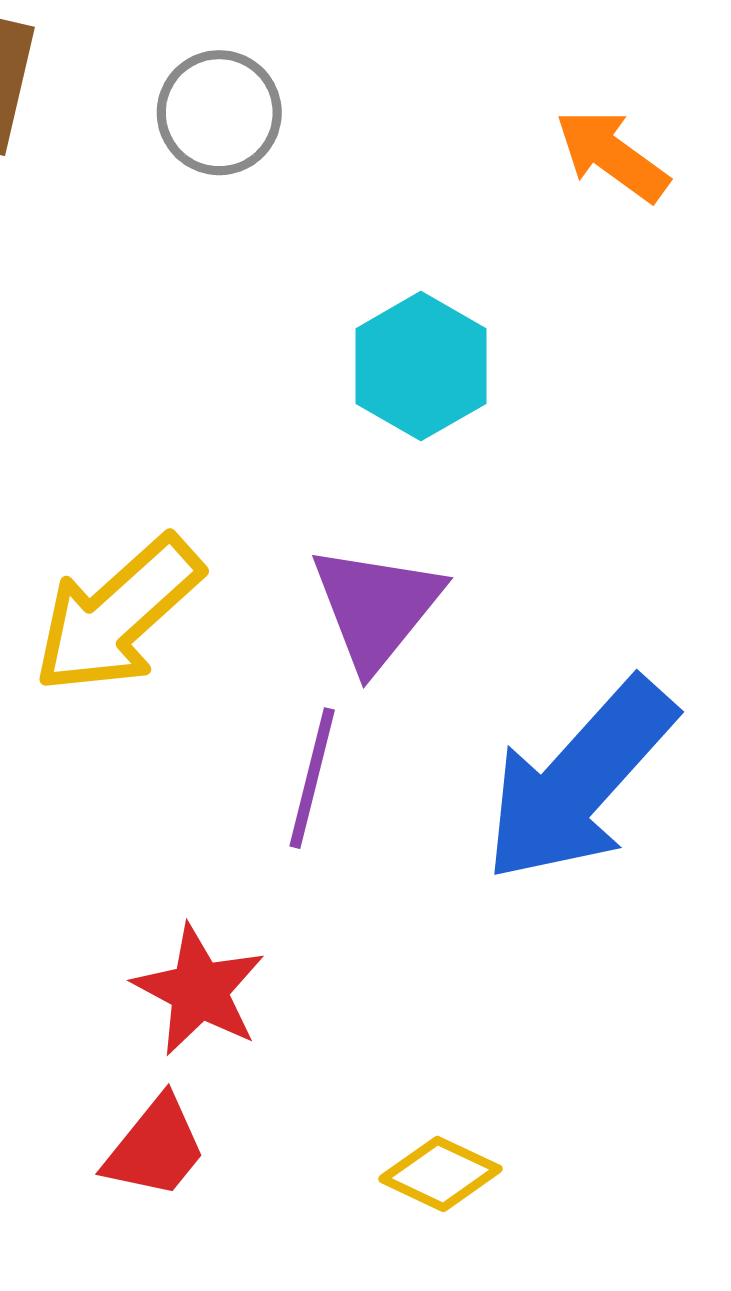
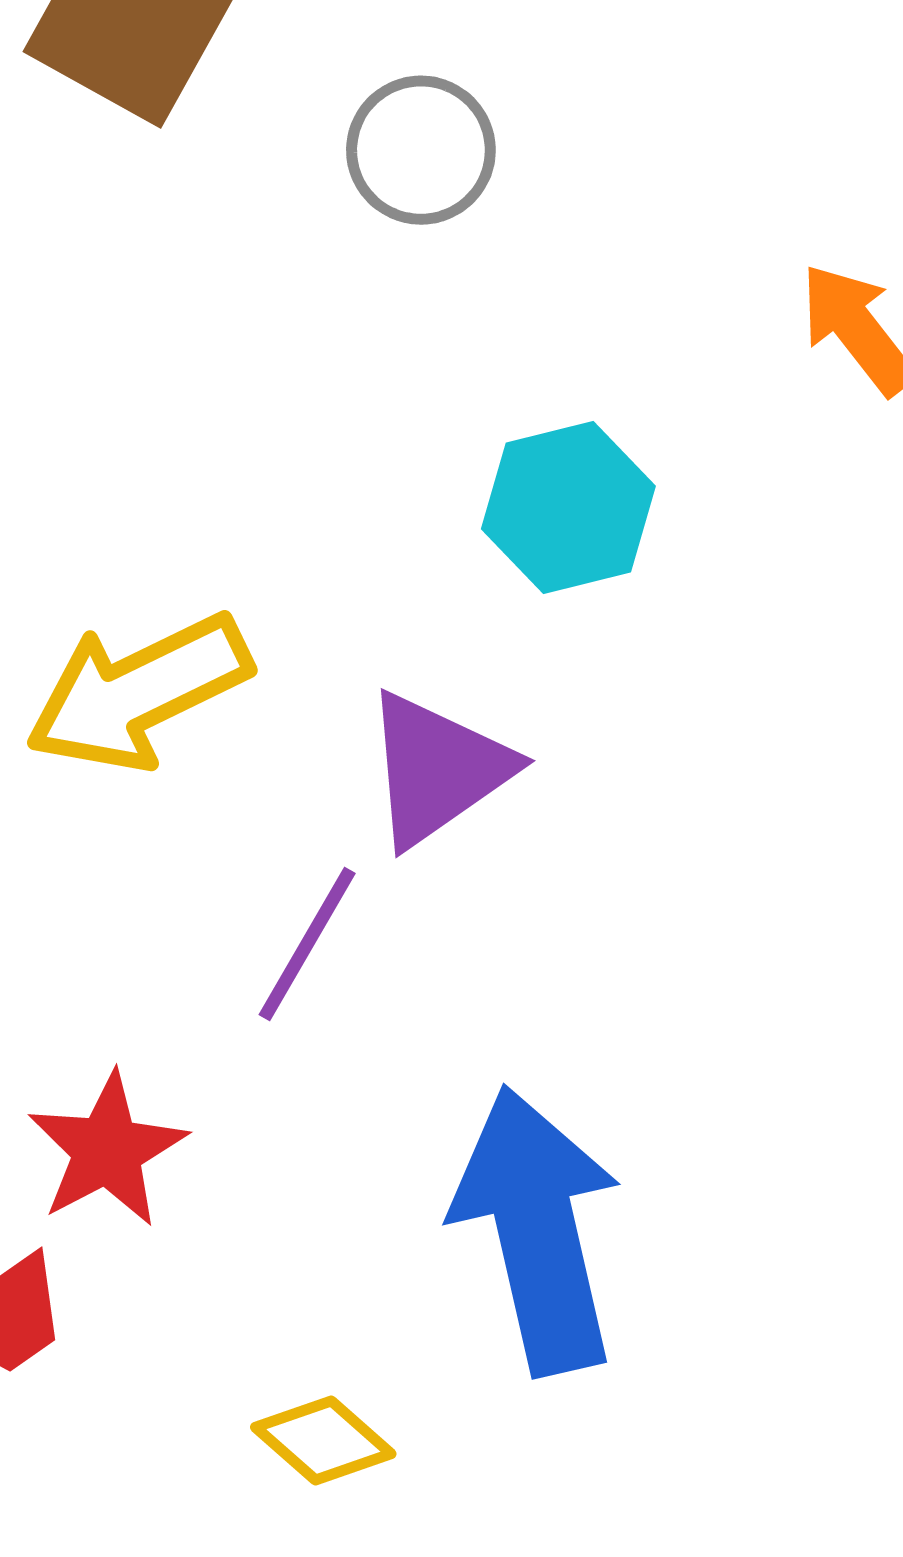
blue arrow: (579, 780) -> (537, 1230), moved, turned 109

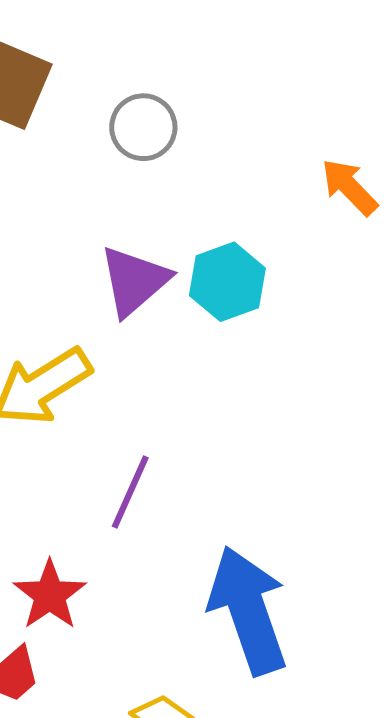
purple triangle: (437, 769) -> (134, 281), moved

